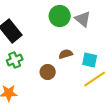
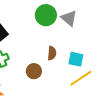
brown semicircle: (66, 54) -> (52, 53), turned 112

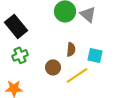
yellow line: (81, 78) -> (77, 75), moved

